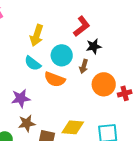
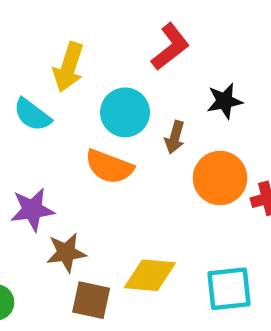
black star: (94, 46) -> (225, 101), moved
cyan semicircle: (33, 63) -> (32, 115), moved
brown star: (27, 123) -> (66, 253), moved

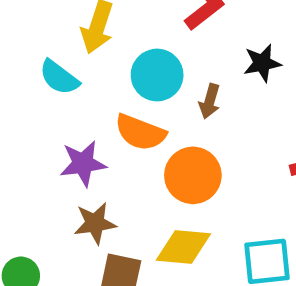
orange circle: (220, 178) -> (193, 175), moved
purple star: (32, 210) -> (83, 163), moved

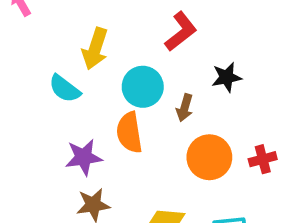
orange semicircle: (140, 132) -> (129, 132), turned 60
orange circle: (193, 175) -> (209, 157), moved

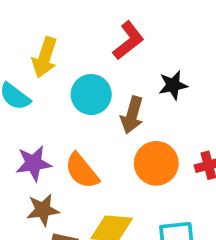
brown arrow: (185, 108) -> (132, 115), size x1.4
orange semicircle: (129, 132) -> (82, 171), moved, turned -30

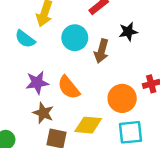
orange circle: (156, 163) -> (122, 98), moved
brown star: (43, 210) -> (43, 113), turned 30

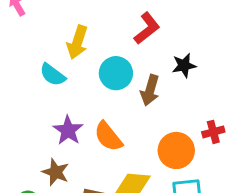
purple star: (37, 83) -> (68, 130), turned -30
brown star: (43, 113) -> (56, 172), moved

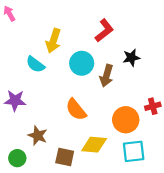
purple star: (68, 130) -> (15, 101), moved, turned -30

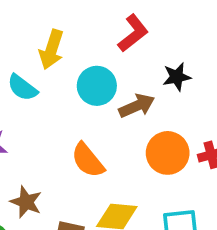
brown arrow: (107, 76) -> (137, 106), turned -130
orange circle: (126, 120) -> (168, 153), moved

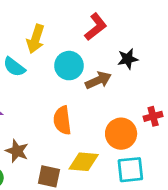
orange circle: (168, 153) -> (121, 134), moved
orange semicircle: (88, 160) -> (62, 120), turned 32

